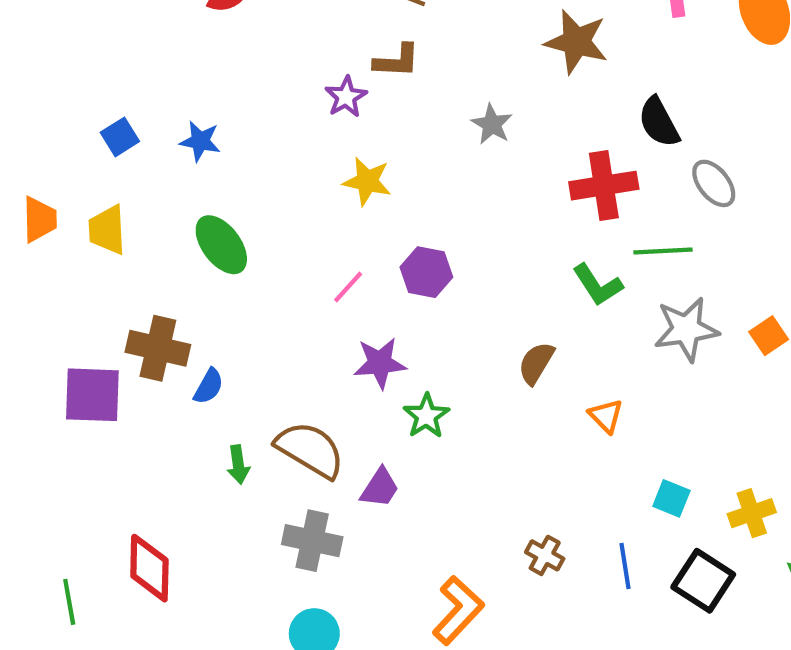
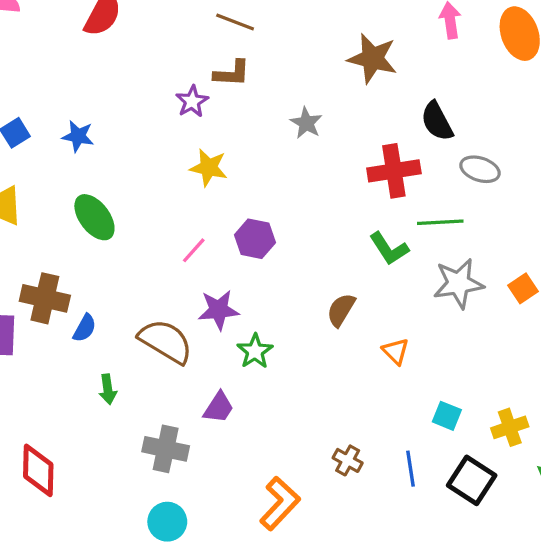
gray ellipse: (714, 183) -> (480, 169), turned -33
brown semicircle: (310, 450) -> (166, 341), moved

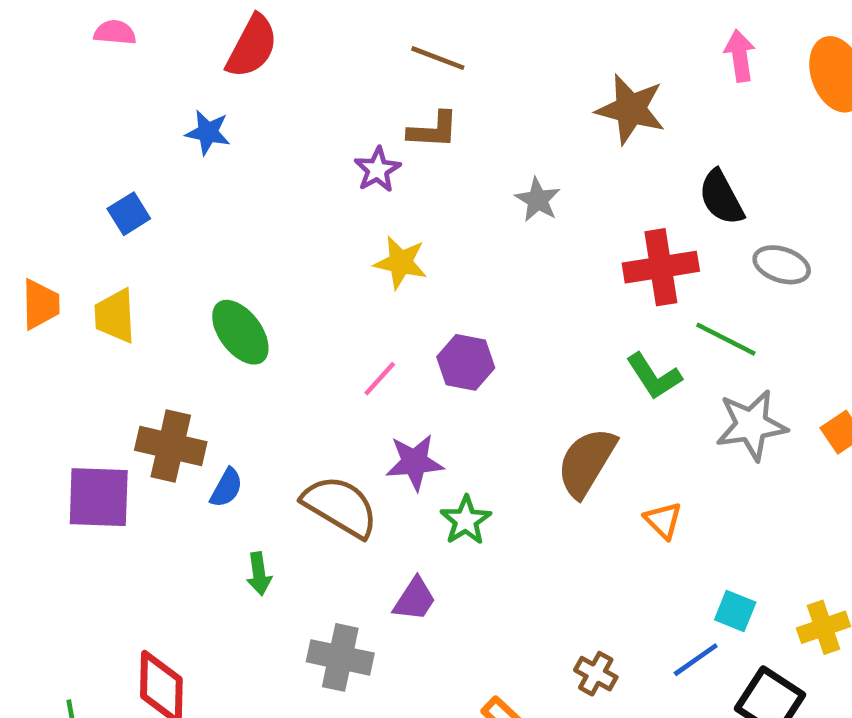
blue star: (78, 136) -> (208, 132), moved
green line: (440, 222) -> (726, 339), turned 30
brown semicircle: (341, 310) -> (586, 462), size x1.5
blue line: (410, 469) -> (696, 660), moved, turned 64

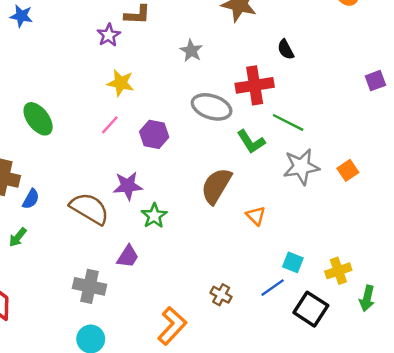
black semicircle: (721, 197) -> (286, 49), size x0.7
gray ellipse: (782, 265) -> (212, 107), moved, size x1.4
pink line: (380, 379) -> (110, 125), moved
green arrow: (259, 574) -> (18, 237), moved, turned 48

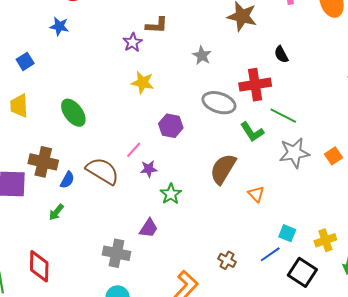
pink line: (110, 125) -> (134, 150), moved
purple star: (128, 186) -> (149, 169), size x0.7
brown semicircle: (90, 209) -> (102, 171), moved

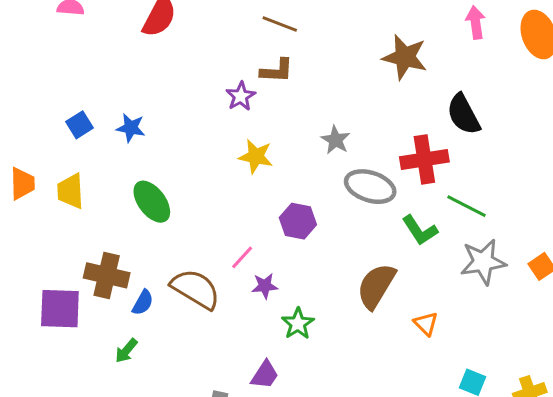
blue star: (59, 26) -> (131, 128), moved
black semicircle: (281, 54) -> (464, 114), size x1.6
gray star: (202, 55) -> (336, 140), moved

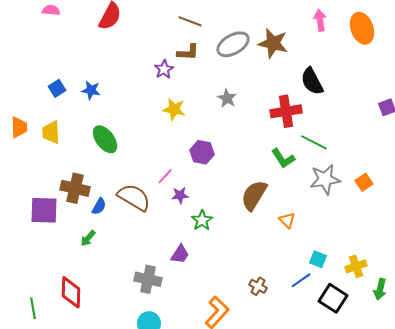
gray ellipse: (370, 187) -> (233, 44), moved, turned -48

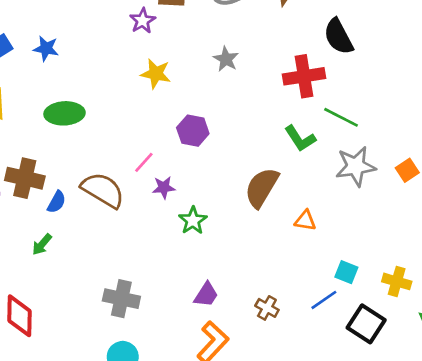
green ellipse: (105, 139) -> (64, 113), turned -56
orange triangle: (287, 220) -> (305, 221), turned -36
purple trapezoid: (180, 254) -> (206, 295), moved
yellow cross: (356, 266) -> (397, 281), turned 35

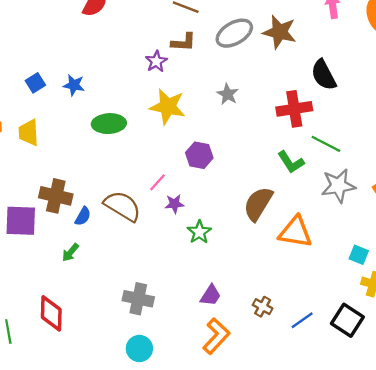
yellow star: (156, 74) -> (168, 107), size x1.4
green ellipse: (64, 113) -> (109, 124), moved
orange triangle: (305, 221) -> (295, 232), size x1.8
cyan square: (346, 272) -> (359, 255), moved
blue line: (324, 300) -> (302, 320), moved

